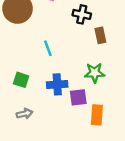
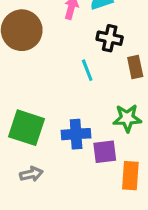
cyan line: (48, 48) -> (87, 70), moved
green square: (21, 80) -> (26, 128), size x1.6

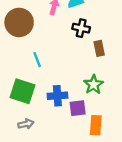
cyan line: (87, 70) -> (37, 60), moved
green star: (127, 118) -> (94, 85), turned -30

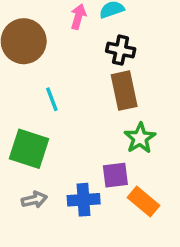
brown rectangle: (99, 48) -> (124, 91), moved, size x1.5
blue cross: (57, 96) -> (84, 200), moved
orange rectangle: (96, 125) -> (143, 201), turned -54

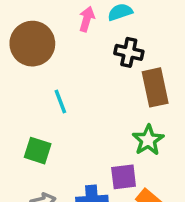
brown rectangle: (124, 91) -> (155, 87), moved
green square: (29, 149) -> (38, 151), size x0.7

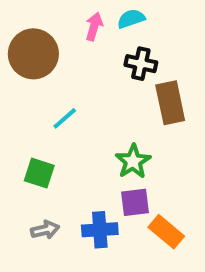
cyan line: (60, 101) -> (65, 118), turned 70
green star: (148, 140) -> (133, 161), moved

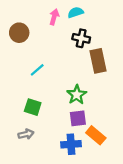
brown circle: (33, 54) -> (19, 33), size x0.7
green square: (39, 173) -> (33, 107), moved
blue cross: (100, 230) -> (71, 144), moved

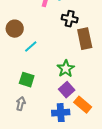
brown circle: (19, 33) -> (15, 29), moved
purple square: (78, 118) -> (67, 90), turned -35
gray arrow: (26, 134) -> (21, 104), turned -64

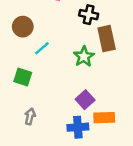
green star: (66, 69) -> (84, 57), moved
green square: (27, 80) -> (23, 77), moved
orange rectangle: (83, 105) -> (104, 118), turned -42

